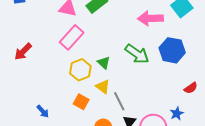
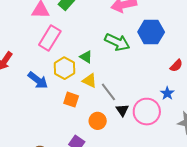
blue arrow: (43, 111) -> (38, 80), moved, size x1.5

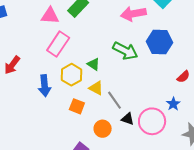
blue arrow: (38, 80) -> (45, 86), turned 45
black triangle: (122, 110) -> (128, 119), turned -40

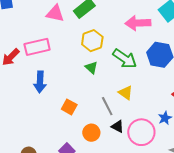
pink rectangle: (58, 44) -> (37, 47), moved, turned 35
yellow hexagon: (72, 75) -> (92, 41), moved
yellow triangle: (96, 88) -> (126, 93), moved

